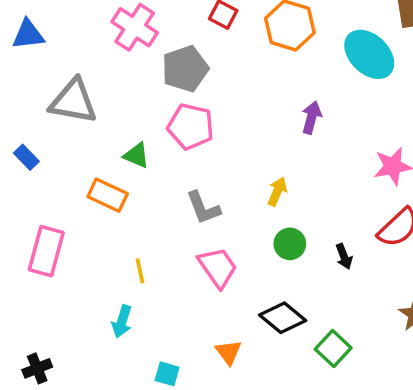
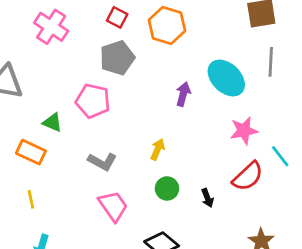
cyan ellipse: (369, 54) -> (226, 78), moved
gray pentagon: (185, 69) -> (117, 58), moved
gray L-shape: (203, 208) -> (102, 162), turned -40
yellow line: (140, 271) -> (31, 199), moved

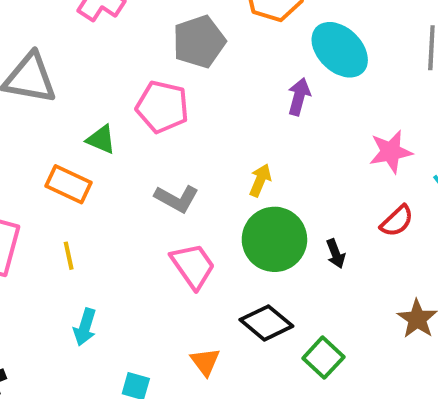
cyan ellipse: (226, 78) -> (340, 50), moved
red semicircle: (248, 176) -> (397, 221), size x0.7
green circle: (167, 188) -> (274, 239), size x1.8

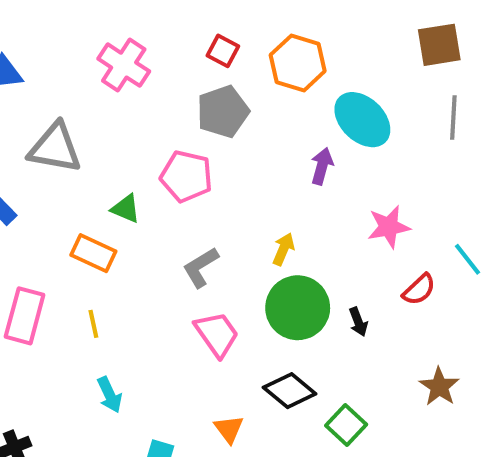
pink star: (391, 152) -> (389, 227), moved
gray L-shape: (177, 199) -> (201, 267), turned 120
cyan arrow: (85, 327) -> (110, 395), turned -42

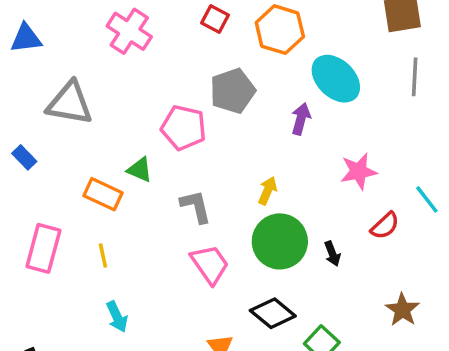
gray pentagon: (223, 112) -> (233, 91), moved
green triangle: (126, 209) -> (140, 170), moved
gray L-shape: (201, 267) -> (196, 206), turned 108

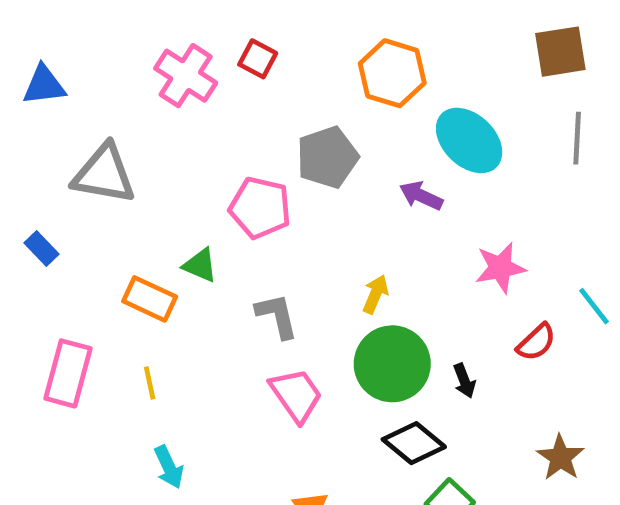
red square: (215, 19) -> (258, 59), moved
purple arrow: (301, 119) -> (421, 196), turned -80
black diamond: (273, 313) -> (414, 443), moved

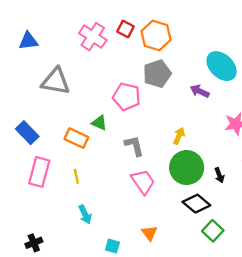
orange hexagon: (392, 73) -> (156, 35), moved
blue rectangle: (42, 249) -> (27, 133), moved, size x1.5

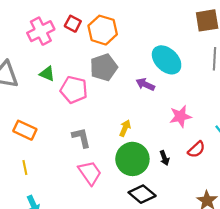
pink cross: (93, 37) -> (41, 31), turned 30
green triangle: (99, 123) -> (47, 74), moved
black arrow: (219, 175) -> (164, 158), moved

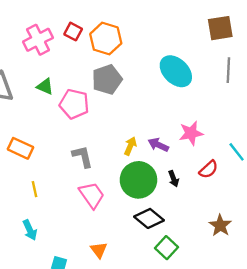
purple arrow: (145, 84) -> (158, 145), moved
yellow line: (25, 168) -> (35, 189), moved

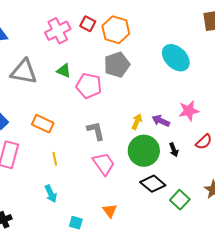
green square: (167, 248) -> (180, 200), moved

